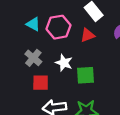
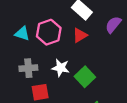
gray cross: (33, 58) -> (28, 68), turned -35
green square: (86, 75) -> (85, 77), turned -30

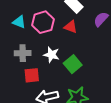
red triangle: (80, 35) -> (71, 27), turned 48

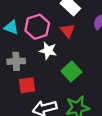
red triangle: (71, 27) -> (68, 31), turned 32
white star: (52, 55) -> (48, 51), moved

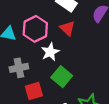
white star: (48, 51) -> (50, 52), turned -30
green square: (71, 71) -> (62, 77), moved

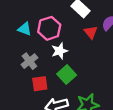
red triangle: (67, 28) -> (91, 32), moved
gray cross: (19, 68) -> (29, 61), turned -35

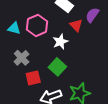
white star: (60, 51) -> (60, 42), moved

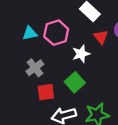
cyan triangle: (14, 28) -> (30, 33), turned -32

